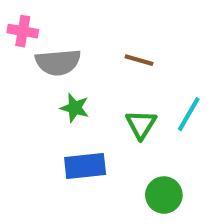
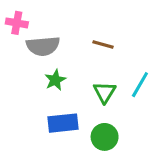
green star: (75, 108) -> (55, 80), turned 30
green circle: (164, 195) -> (105, 137), moved

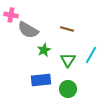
gray semicircle: (43, 46) -> (28, 30), turned 35
green star: (55, 80) -> (44, 50), moved

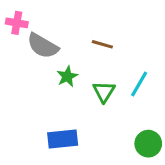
blue rectangle: (41, 80) -> (63, 139), moved
green circle: (68, 89) -> (148, 144), moved

